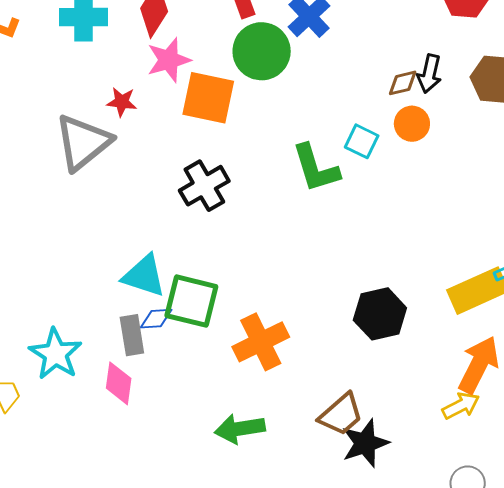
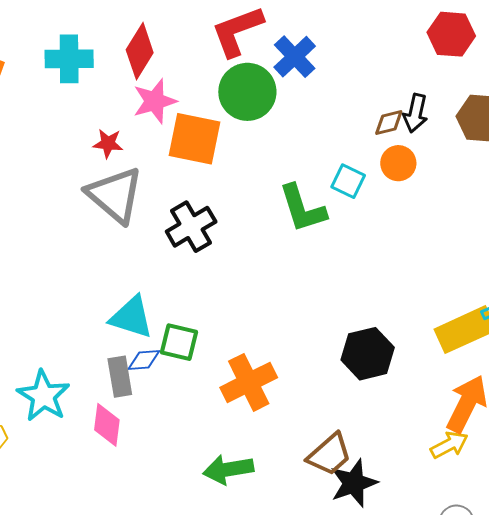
gray triangle: (83, 142) -> (115, 195), moved, turned -40
green square: (191, 301) -> (179, 342), size x0.7

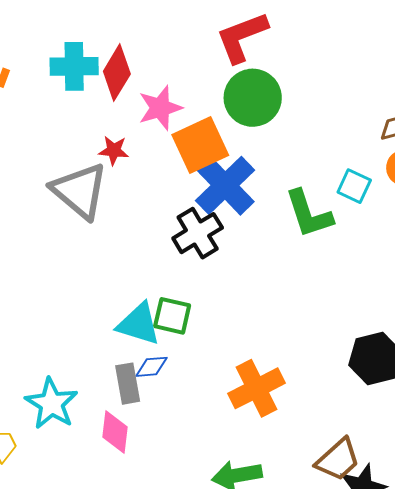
red diamond: (140, 51) -> (117, 73), moved
blue cross: (295, 57) -> (225, 185), moved, size x1.4
orange square: (194, 139) -> (200, 145), turned -36
gray triangle: (115, 195) -> (80, 191), moved
green square: (179, 342) -> (172, 316), moved

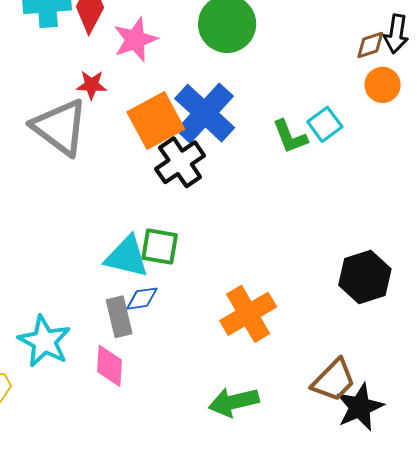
orange square: (200, 145) -> (156, 120), moved
cyan square: (354, 186) -> (325, 124), moved, turned 32
green L-shape: (309, 214) -> (290, 137), size x0.7

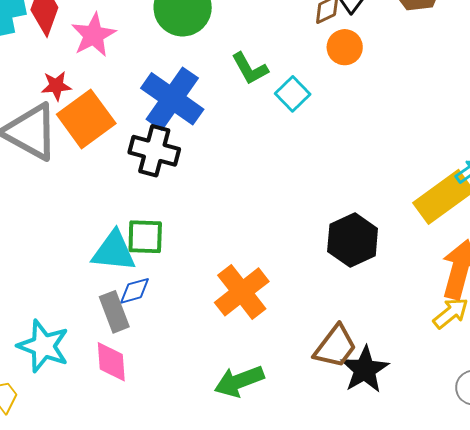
orange square: (156, 120) -> (86, 119), moved
green L-shape: (290, 137) -> (250, 69), moved
black cross: (180, 162) -> (154, 151), turned -33

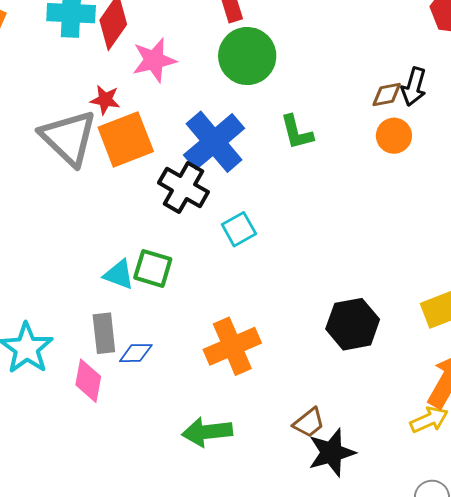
cyan square: (293, 94) -> (239, 229), moved
cyan triangle: (114, 251) -> (119, 275), size x0.7
blue diamond: (135, 291) -> (136, 353), moved
brown trapezoid: (335, 346) -> (309, 423), size x0.7

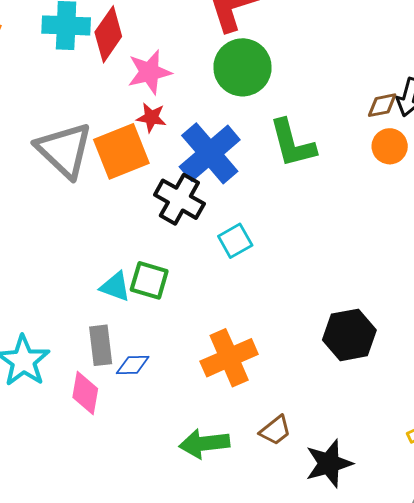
red star: (105, 100) -> (151, 118), moved
green L-shape: (297, 132) -> (292, 143), size x1.4
brown trapezoid: (309, 423) -> (275, 430), moved

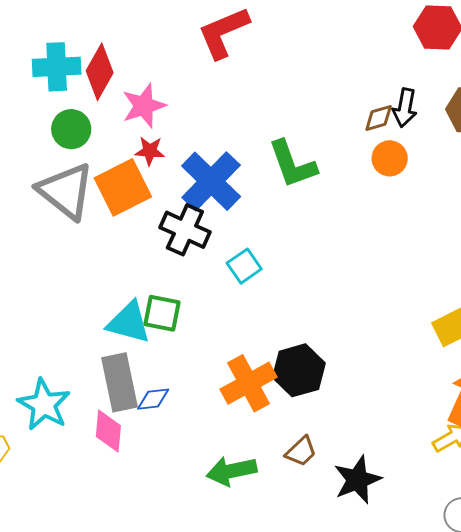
green circle: (243, 67) -> (71, 129), moved, size x0.7
cyan triangle: (115, 287) -> (129, 322), size x1.4
black hexagon: (349, 335) -> (299, 370), moved
gray rectangle: (101, 345) -> (119, 382), size x1.4

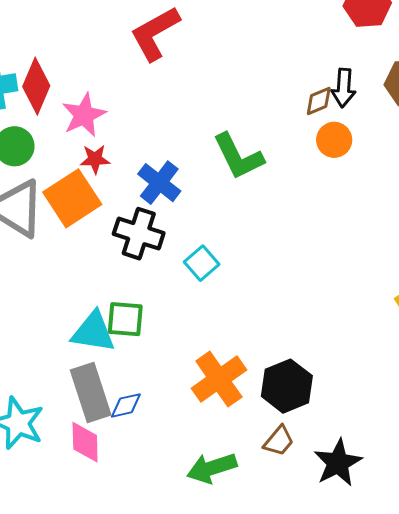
blue cross: (211, 181) -> (159, 183), size x0.7
black hexagon: (299, 370) -> (287, 386), moved

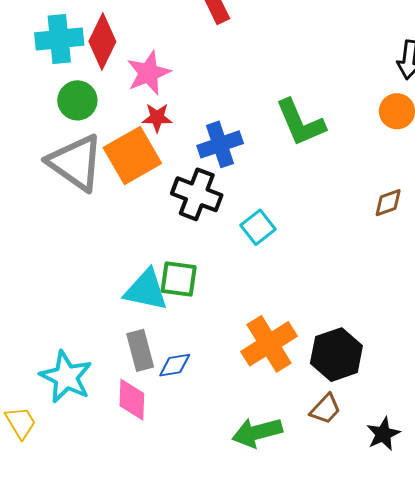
brown diamond: (319, 101) -> (388, 203), moved
blue cross: (159, 183) -> (220, 144), turned 30
gray rectangle: (91, 392) -> (140, 350), size x0.7
black star: (338, 463) -> (383, 434), size x0.7

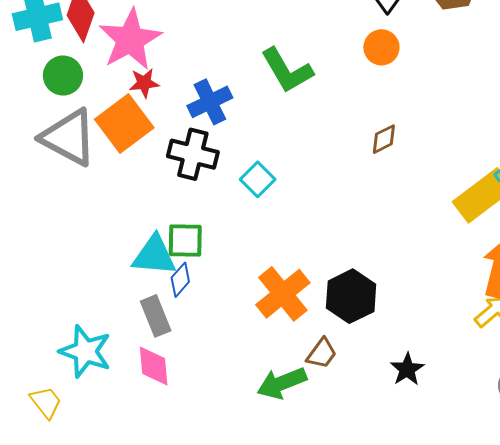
pink star: (148, 73) -> (130, 40), size x1.4
blue diamond: (175, 365) -> (180, 280), moved, turned -32
brown trapezoid: (325, 409) -> (322, 353), moved

